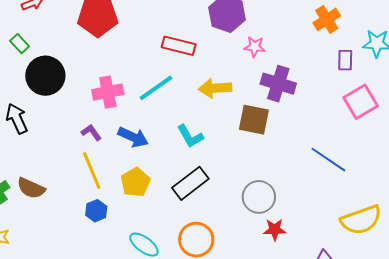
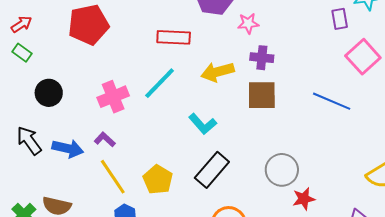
green rectangle: (20, 44) -> (22, 53), moved
black circle: (45, 76) -> (49, 93), size x0.7
purple cross: (278, 84) -> (262, 58), moved, size x0.7
blue arrow: (133, 137) -> (68, 148), moved
blue line: (328, 160) -> (332, 101), moved

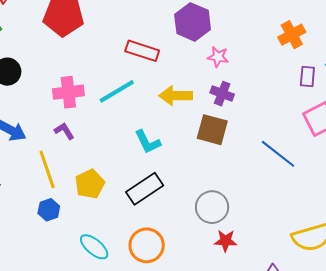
purple L-shape: (105, 140) -> (64, 131), moved

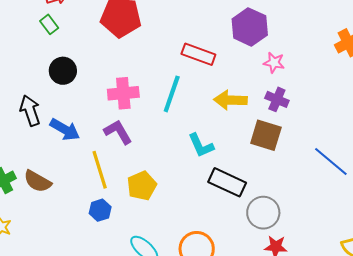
cyan line: (117, 91) -> (172, 94), turned -42
purple L-shape: (64, 131) -> (118, 132), size x1.4
black rectangle: (145, 189) -> (227, 182), moved, turned 57

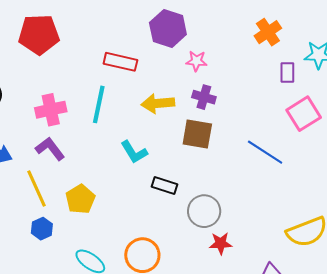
black rectangle: (227, 182) -> (164, 186), size x0.7

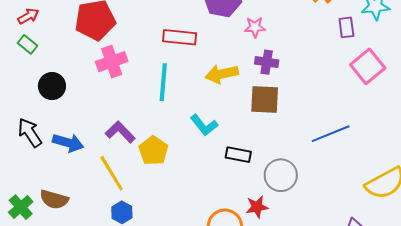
pink cross: (51, 110) -> (112, 62), moved
blue line: (265, 152) -> (331, 134), moved, turned -48
yellow pentagon: (80, 199) -> (153, 151), moved
red star: (221, 243) -> (257, 207), moved

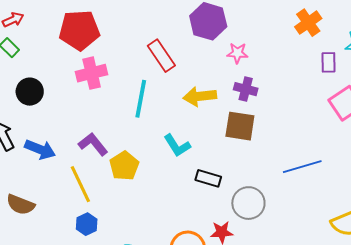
red rectangle: (180, 37) -> (161, 56), turned 44

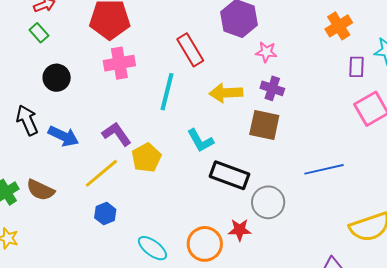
black rectangle: (208, 178) -> (230, 175), size x1.5
yellow line: (80, 184) -> (101, 173), turned 72

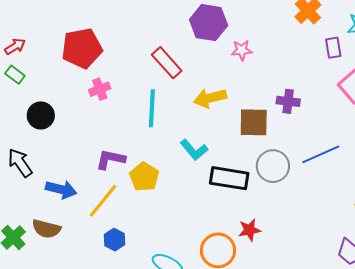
pink cross: (119, 63) -> (100, 89), size x0.7
purple cross: (272, 88) -> (288, 101), moved
purple L-shape: (117, 134) -> (110, 159), turned -32
blue arrow: (63, 136) -> (61, 189), moved
gray circle: (268, 202) -> (273, 166), moved

